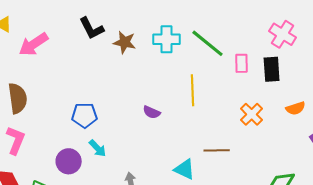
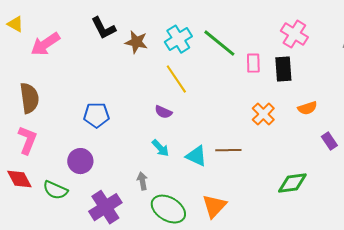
cyan cross: (167, 39) -> (178, 39), turned -32
yellow line: (193, 90) -> (176, 79), moved, turned -32
cyan arrow: (98, 148) -> (160, 148), moved
cyan triangle: (185, 169) -> (196, 156), moved

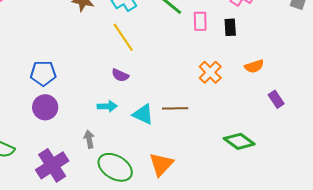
black rectangle: (283, 69) -> (230, 27), size x0.7
purple semicircle: (163, 112) -> (120, 75), moved
cyan arrow: (160, 148) -> (107, 106), turned -48
purple circle: (80, 161) -> (45, 107), moved
green diamond: (292, 183) -> (239, 141), turned 44

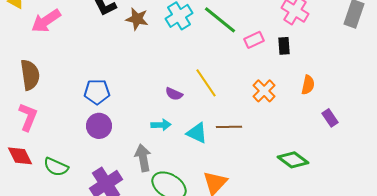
pink rectangle: (200, 21) -> (254, 40), turned 66
yellow line: (123, 37) -> (206, 83), moved
orange semicircle: (254, 66) -> (308, 85), turned -60
gray arrow: (89, 139) -> (143, 158), size x1.5

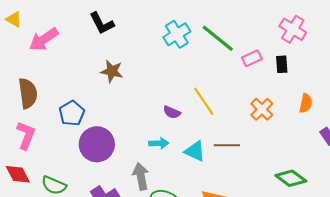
brown star: (137, 19) -> (112, 71), moved
blue pentagon: (97, 92) -> (72, 113), moved, turned -30
purple circle: (99, 126) -> (97, 144), size x1.4

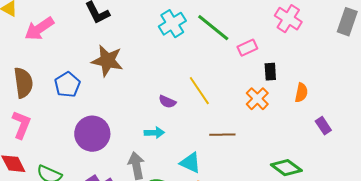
black rectangle: (282, 64) -> (270, 72), moved
brown star: (112, 71) -> (107, 61), size x1.4
blue pentagon: (72, 113) -> (67, 85), moved
cyan triangle: (195, 151) -> (190, 163), moved

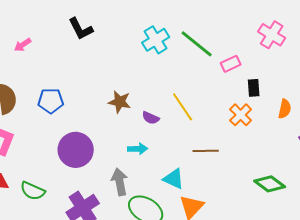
pink arrow: (39, 29) -> (23, 45), size x0.6
brown star: (107, 61) -> (120, 102), moved, size x0.7
blue pentagon: (67, 85) -> (51, 101), turned 30

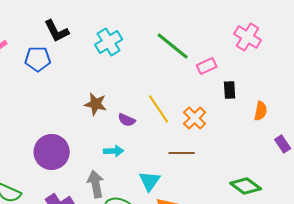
cyan cross: (156, 40) -> (109, 42), moved
blue pentagon: (51, 101) -> (38, 59), moved
orange cross: (241, 115) -> (195, 118), moved
cyan triangle: (174, 179) -> (150, 181), turned 40

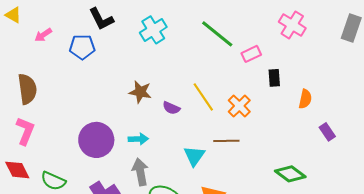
cyan arrow: (114, 151) -> (138, 139), moved
cyan triangle: (150, 181) -> (194, 156), moved

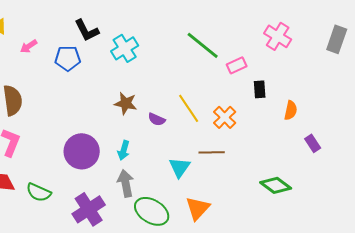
cyan cross: (153, 30) -> (125, 48), moved
cyan arrow: (138, 139) -> (124, 150), turned 108

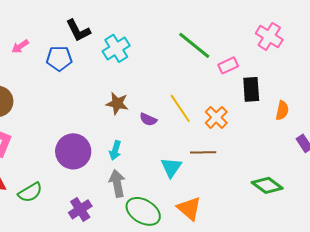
black rectangle: (260, 89) -> (251, 89), size x1.4
green semicircle: (39, 192) -> (30, 192), turned -55
orange triangle: (198, 208) -> (189, 208), turned -32
purple cross: (89, 209) -> (80, 209), size x0.7

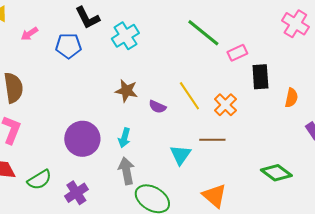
pink cross: (269, 36) -> (295, 24), moved
orange triangle: (189, 208) -> (214, 196), moved
purple cross: (80, 209) -> (76, 193), moved

